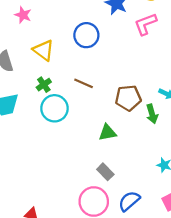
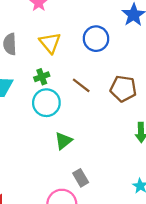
brown pentagon: (128, 98) -> (123, 89), moved
green triangle: (107, 133) -> (63, 141), moved, turned -42

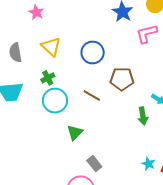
blue circle: (96, 39) -> (93, 52), moved
brown line: (81, 85) -> (92, 96), moved

